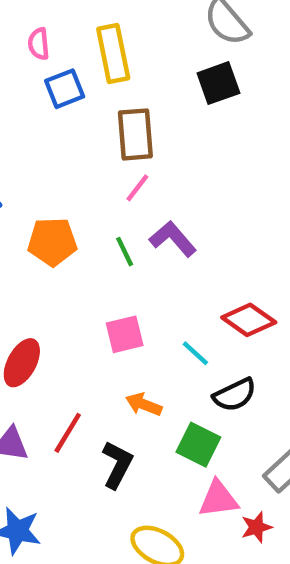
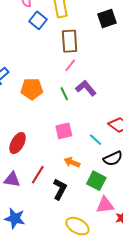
blue square: (65, 89) -> (38, 20), turned -30

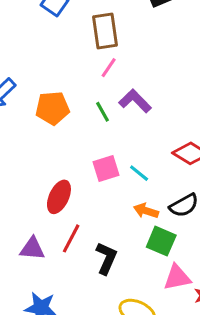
cyan line: (95, 140) -> (139, 173), moved
red ellipse: (18, 143) -> (59, 197), moved
orange arrow: (72, 162) -> (146, 211), moved

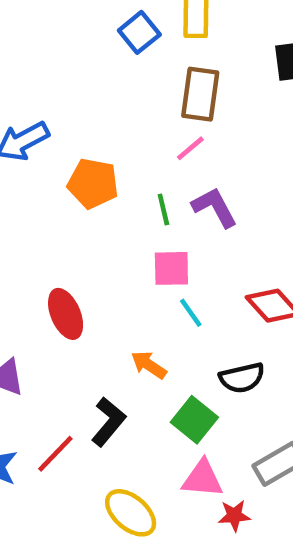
pink square: (106, 169) -> (171, 268), moved
red ellipse: (59, 197) -> (66, 314), turned -64
orange arrow: (146, 211) -> (149, 365), moved
red line: (71, 238) -> (55, 454), moved

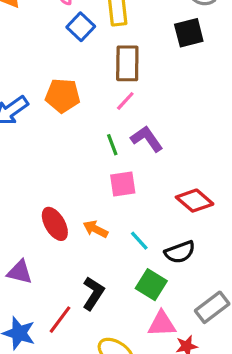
orange pentagon: (93, 183) -> (63, 95), moved
cyan line: (191, 313) -> (139, 241), moved
orange arrow: (149, 365) -> (96, 229), moved

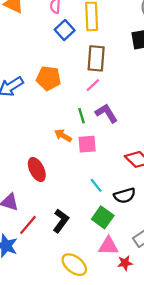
orange arrow: (96, 229) -> (63, 136), moved
red line: (60, 320) -> (28, 225), moved

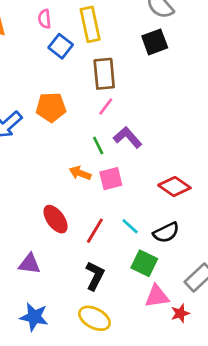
red line: (28, 225) -> (95, 231), moved
yellow ellipse: (74, 265) -> (94, 318), moved

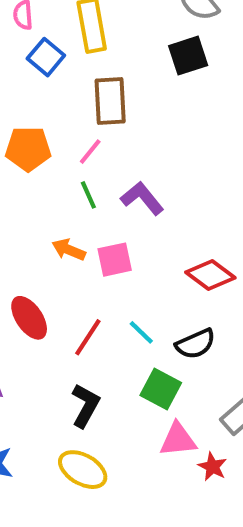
pink line: (106, 107) -> (90, 152), moved
green line: (98, 145) -> (88, 195), moved
red star: (180, 313) -> (212, 467), turned -30

